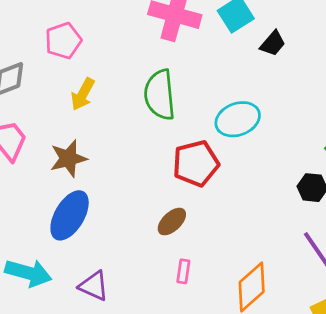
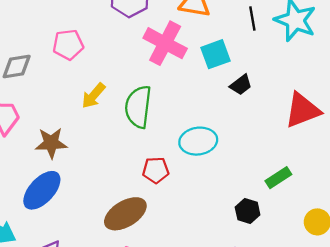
yellow arrow: (83, 94) -> (93, 96), moved
red pentagon: (196, 163) -> (156, 170), size x0.7
brown ellipse: (172, 222) -> (125, 214), size x1.6

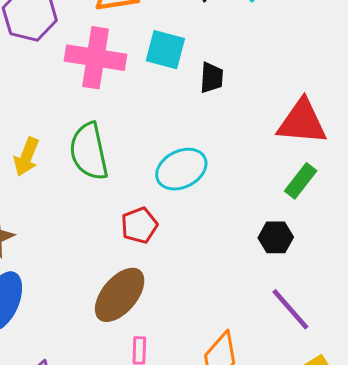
cyan square: (215, 54) -> (165, 50), turned -36
black trapezoid: (241, 85) -> (212, 78), turned -30
red triangle: (302, 110) -> (302, 122), moved, turned 45

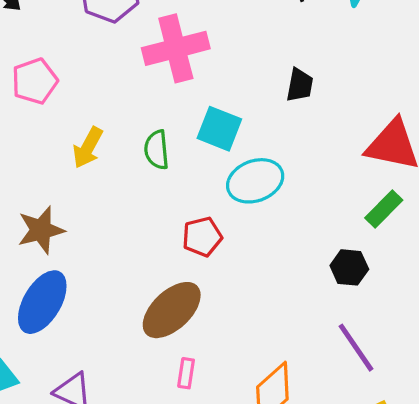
cyan square: (165, 50) -> (219, 129), moved
pink cross: (96, 58) -> (176, 48), turned -30
green semicircle: (89, 151) -> (157, 150), size x0.6

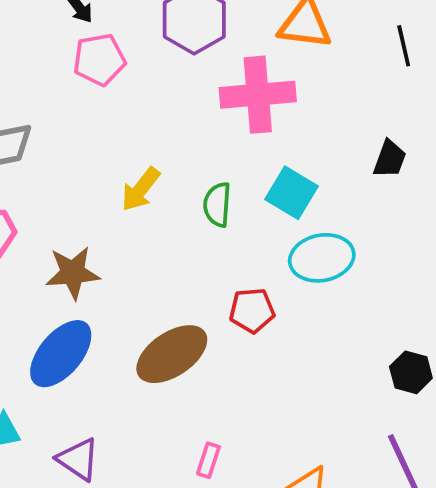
pink pentagon: (35, 81) -> (99, 60), moved
brown ellipse: (172, 310) -> (172, 354), moved

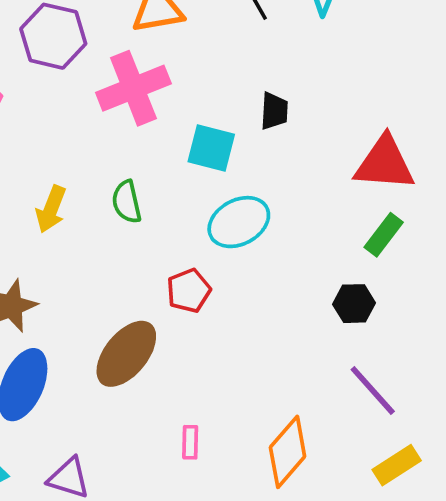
cyan square: (292, 193) -> (211, 148), moved

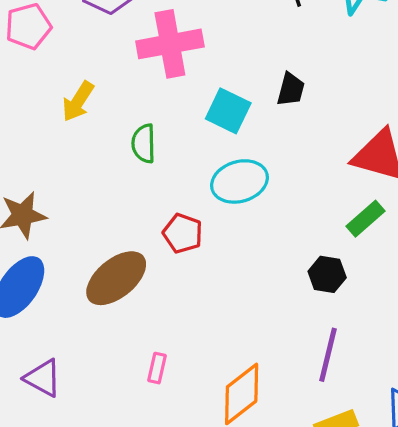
yellow arrow: (51, 209) -> (78, 101), moved
red pentagon: (189, 291) -> (183, 233), turned 30
purple line: (373, 390) -> (328, 355), turned 44

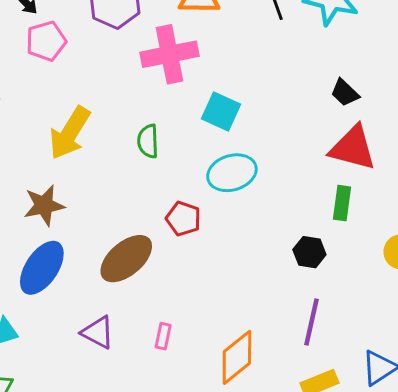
black trapezoid: (291, 89) -> (345, 93), moved, turned 120
yellow arrow: (78, 101) -> (70, 133), moved, size x1.5
green rectangle: (366, 219) -> (342, 203), turned -40
purple triangle: (43, 378) -> (98, 332), moved

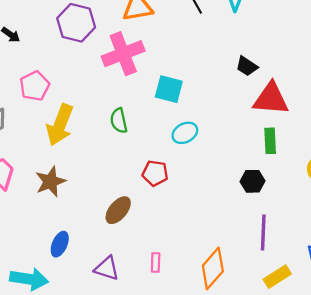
pink pentagon: (46, 41) -> (35, 86), moved
black trapezoid: (345, 93) -> (247, 66), moved
cyan ellipse: (232, 173) -> (185, 133), size x0.7
brown ellipse: (126, 259) -> (118, 210), size x0.7
blue ellipse: (42, 268) -> (60, 244), moved, size x0.6

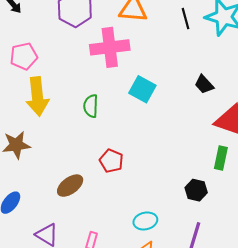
black trapezoid: (247, 66) -> (204, 84), moved
yellow arrow: (60, 125) -> (37, 97), turned -42
cyan ellipse: (185, 133) -> (145, 221), moved

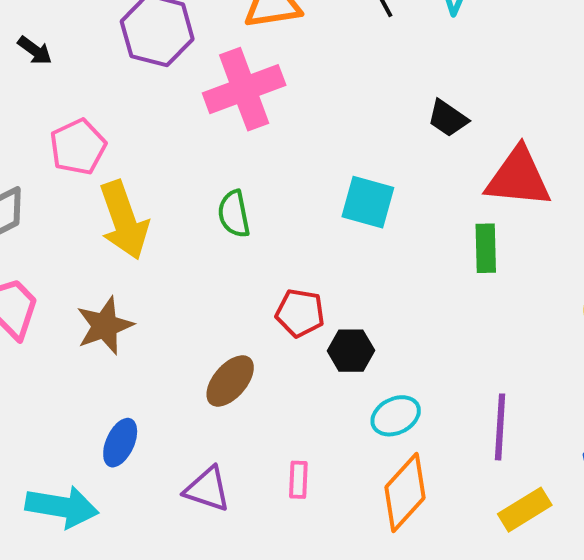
cyan square: (142, 89) -> (368, 202), moved
green rectangle: (221, 158) -> (486, 248), moved
black hexagon: (196, 190) -> (351, 351), moved

